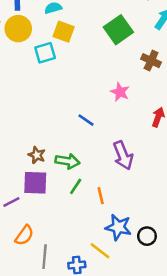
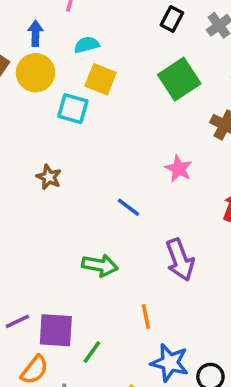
cyan square: (45, 53) -> (73, 109), turned 30
brown star: (37, 155) -> (49, 177), moved
purple square: (35, 183) -> (56, 330), moved
green line: (76, 186) -> (92, 352), moved

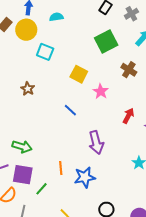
yellow square: (101, 79) -> (79, 74), moved
green arrow: (100, 265) -> (22, 147), moved
orange line: (146, 317) -> (61, 168), moved
blue star: (170, 363) -> (85, 177), moved, turned -30

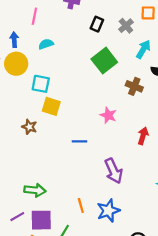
yellow square: (79, 74) -> (51, 106), moved
blue line: (70, 110) -> (80, 141), turned -32

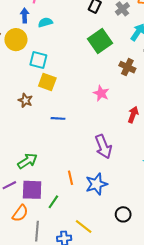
blue arrow: (14, 40) -> (25, 15), moved
blue line: (80, 141) -> (58, 118), moved
green arrow: (35, 190) -> (27, 161), turned -42

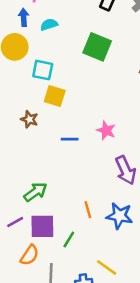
green square: (100, 41) -> (97, 47), moved, turned -30
pink star: (101, 93) -> (106, 130), moved
blue star: (96, 184) -> (119, 216), turned 30

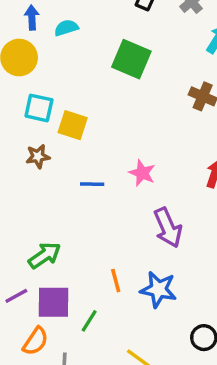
cyan square: (43, 70) -> (39, 108), moved
brown star: (29, 119) -> (38, 156), turned -30

